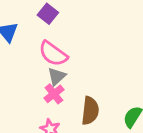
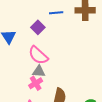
gray triangle: (57, 76) -> (39, 71), turned 40

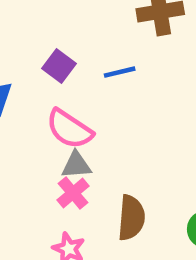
blue line: (56, 13) -> (120, 72), moved

